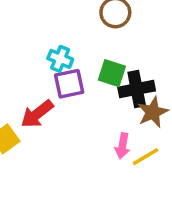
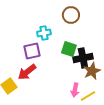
cyan cross: (60, 59) -> (44, 33), moved, turned -32
purple square: (69, 84) -> (32, 51), moved

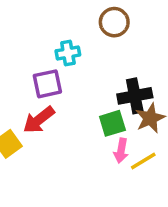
green square: (69, 49) -> (112, 123), moved, turned -35

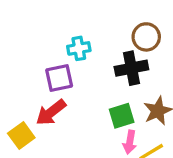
brown circle: (114, 22) -> (146, 37), moved
black cross: (135, 96) -> (131, 68), moved

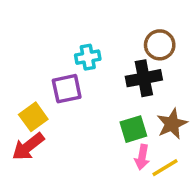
red arrow: (51, 112) -> (28, 147), moved
yellow square: (21, 135) -> (33, 117), moved

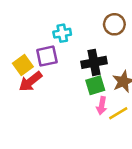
black cross: (144, 78) -> (94, 62), moved
yellow square: (33, 117) -> (23, 65), moved
red arrow: (28, 147) -> (30, 82), moved

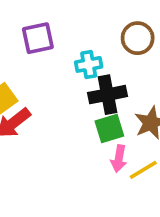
cyan cross: (62, 33) -> (89, 64), moved
purple square: (47, 56) -> (38, 38), moved

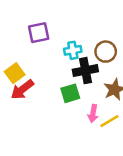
brown circle: (138, 38) -> (106, 52), moved
green square: (109, 128) -> (70, 93), moved

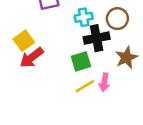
yellow line: (109, 121) -> (85, 86), moved

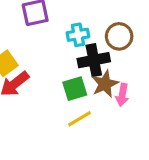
brown star: (126, 58) -> (105, 84), moved
pink arrow: (104, 82) -> (122, 95), moved

